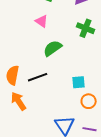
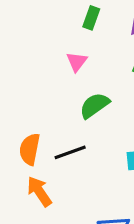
pink triangle: (42, 21) -> (77, 62), turned 32

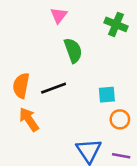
green semicircle: (95, 105) -> (73, 50), turned 105

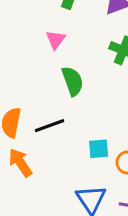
cyan square: (107, 95) -> (99, 149), moved

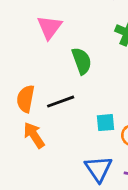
pink triangle: (56, 40) -> (49, 27), moved, size x1.4

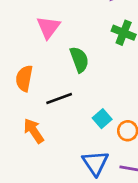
orange semicircle: (26, 99) -> (24, 78), moved
cyan square: (105, 123) -> (102, 119), turned -36

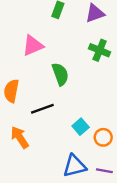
pink triangle: (48, 27) -> (33, 46), turned 30
blue triangle: (95, 163) -> (75, 166), turned 50

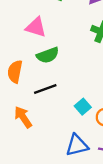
pink triangle: (33, 46) -> (36, 27), turned 40
green semicircle: (60, 74) -> (48, 55), moved, turned 90

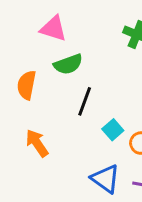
black line: (45, 89) -> (85, 101), moved, turned -50
blue triangle: (77, 145) -> (105, 179), turned 50

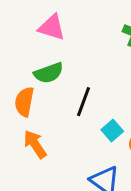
green semicircle: (68, 64) -> (49, 73), moved
orange semicircle: (27, 85) -> (24, 102), moved

